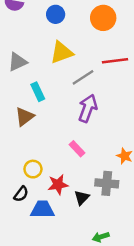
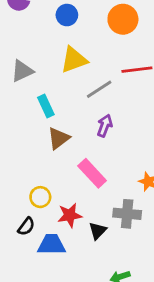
purple arrow: (88, 108) -> (105, 126), size x0.7
brown triangle: (25, 117) -> (59, 138), moved
pink rectangle: (77, 149) -> (92, 173), size x1.5

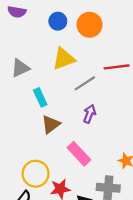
orange circle: (123, 19) -> (90, 25), moved
yellow circle: (40, 197) -> (36, 174), size x1.5

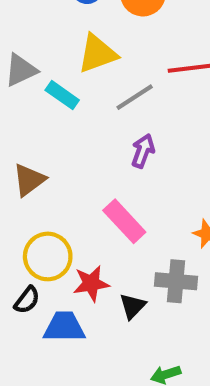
cyan rectangle: (40, 97) -> (62, 95), moved, turned -30
brown triangle: (51, 124) -> (29, 180), moved

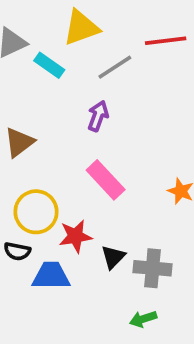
purple arrow: (143, 151) -> (98, 116), moved
gray cross: (176, 281) -> (153, 268), moved
black semicircle: (27, 300) -> (17, 251), turned 64

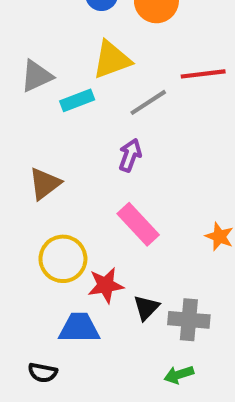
cyan rectangle: (49, 65) -> (77, 100), turned -56
black semicircle: (17, 251) -> (43, 373), moved

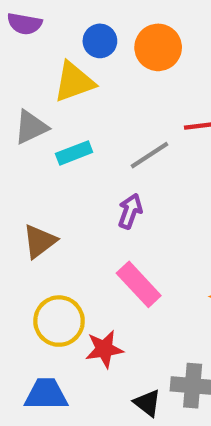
yellow triangle: (112, 60) -> (74, 82), moved
black triangle: (146, 308) -> (147, 403), moved, turned -36
blue trapezoid: (79, 328) -> (46, 394), moved

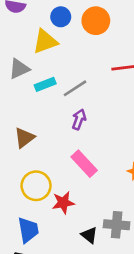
gray line: (149, 155) -> (75, 88), moved
blue trapezoid: (46, 394) -> (28, 230), turned 80

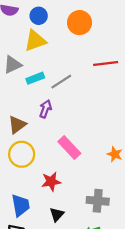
blue circle: (61, 17) -> (39, 16), moved
purple arrow: (79, 119) -> (45, 109), moved
yellow circle: (36, 186) -> (22, 154), moved
black triangle: (89, 235) -> (57, 214), moved, turned 35

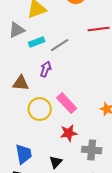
brown triangle: (17, 125) -> (21, 83), turned 42
yellow circle: (22, 154) -> (40, 109), moved
red star: (51, 181) -> (69, 133), moved

